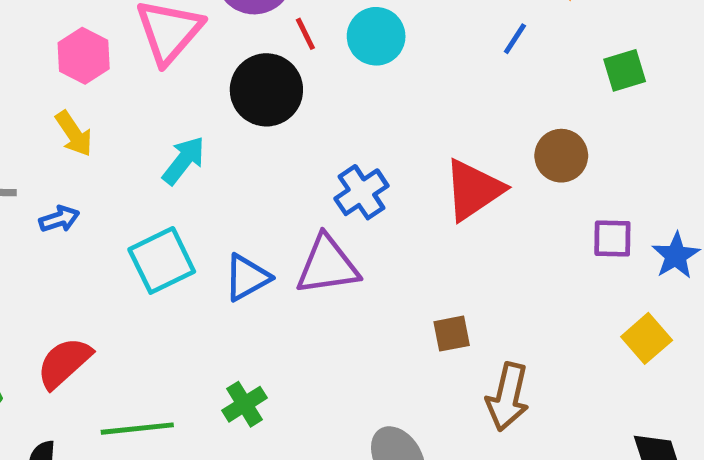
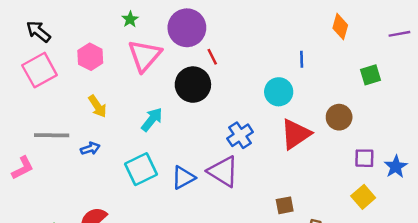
cyan circle: (376, 36) -> (279, 92), moved
blue line: (515, 39) -> (302, 59), moved, turned -35
pink hexagon: (84, 56) -> (90, 57), moved
purple triangle: (327, 265) -> (223, 171), turned 40
yellow square: (647, 338) -> (363, 197), moved

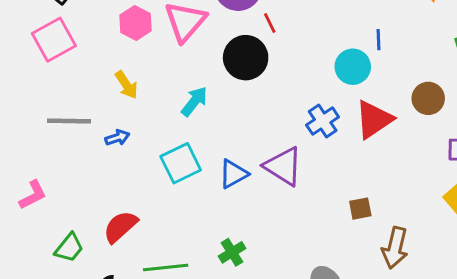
pink hexagon: (90, 57) -> (135, 23), moved
blue line: (302, 59) -> (378, 40), moved
blue cross: (240, 135) -> (323, 121), moved
pink L-shape: (23, 168) -> (33, 195), moved

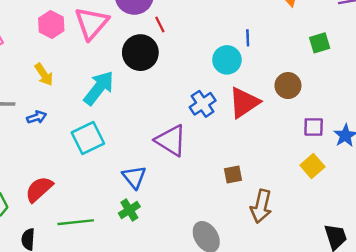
cyan arrow: (194, 101) -> (99, 88), size x1.4
blue triangle: (234, 174) -> (134, 177), moved, turned -40

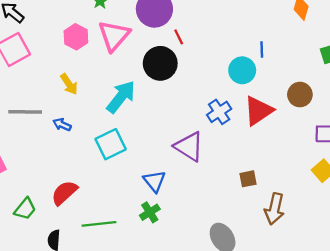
blue arrow: (37, 117) -> (62, 125), turned -138

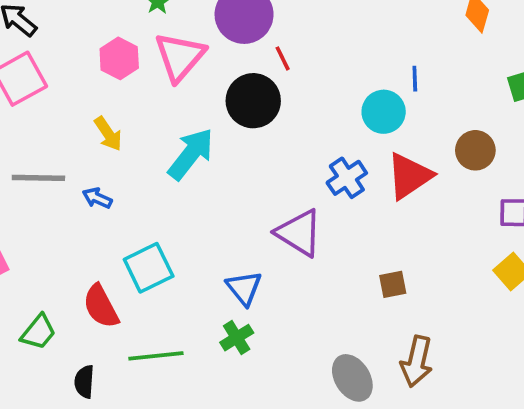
cyan square: (111, 144) -> (149, 268), moved
red semicircle: (64, 193) -> (101, 306), turned -76
brown arrow: (275, 209) -> (417, 361), moved

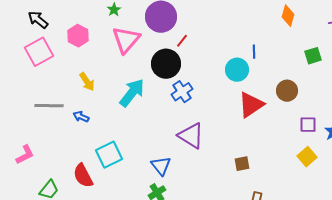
pink hexagon: (119, 58) -> (78, 36), moved
red line: (283, 58) -> (182, 41), turned 64
blue cross: (347, 178) -> (182, 92), moved

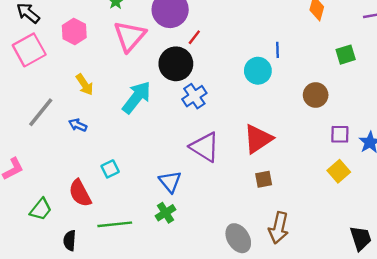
red triangle: (251, 105) -> (258, 139), moved
gray line: (49, 106) -> (41, 112), turned -52
cyan square: (109, 155) -> (110, 169), size x0.6

